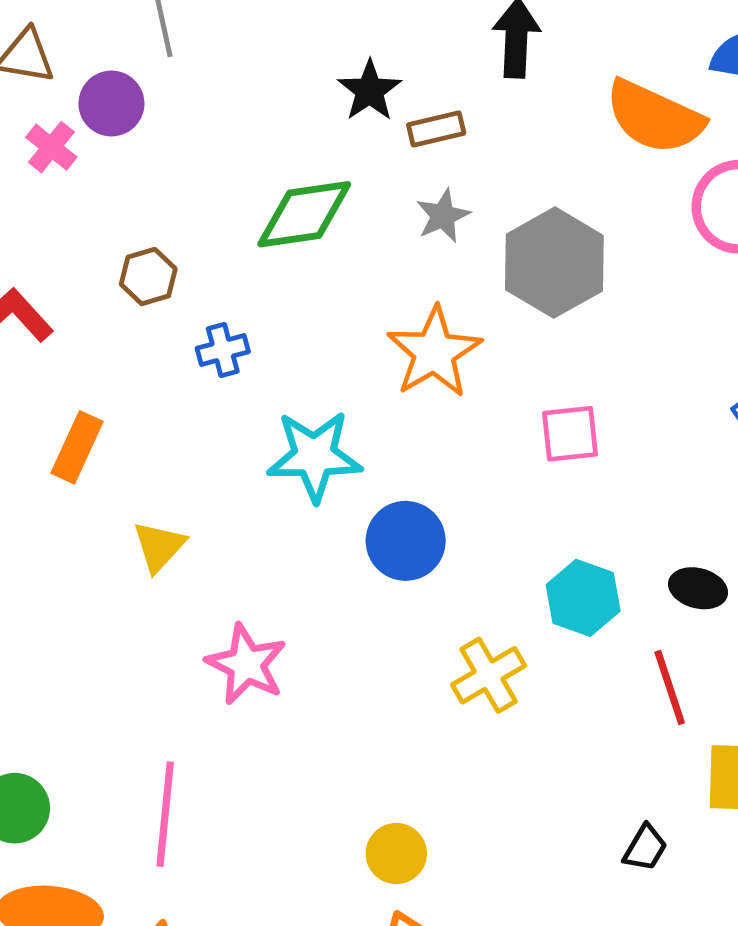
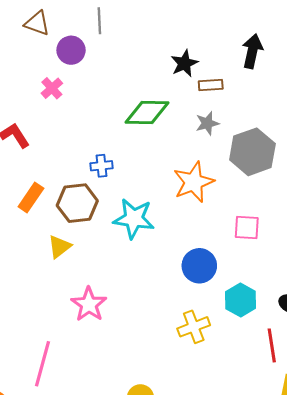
pink cross: (51, 147) -> (52, 88), moved
brown hexagon: (148, 277) -> (77, 203), moved, size x1.6
blue circle: (406, 541) -> (199, 266), moved

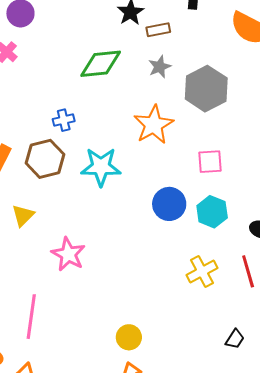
yellow triangle: (59, 247) -> (23, 215), moved
cyan hexagon: (241, 300) -> (212, 212), moved
yellow cross: (194, 327) -> (202, 272), moved

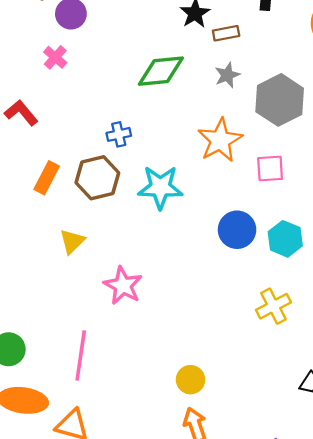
pink square: (210, 162) -> (270, 169), moved

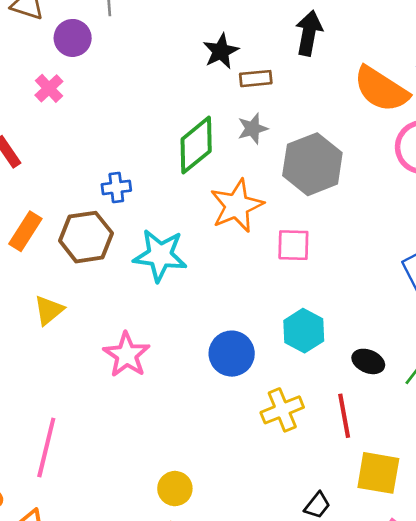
green diamond: (161, 71) -> (196, 145), moved, turned -39
blue circle: (237, 230) -> (232, 354), moved
pink star: (123, 286) -> (127, 355), moved

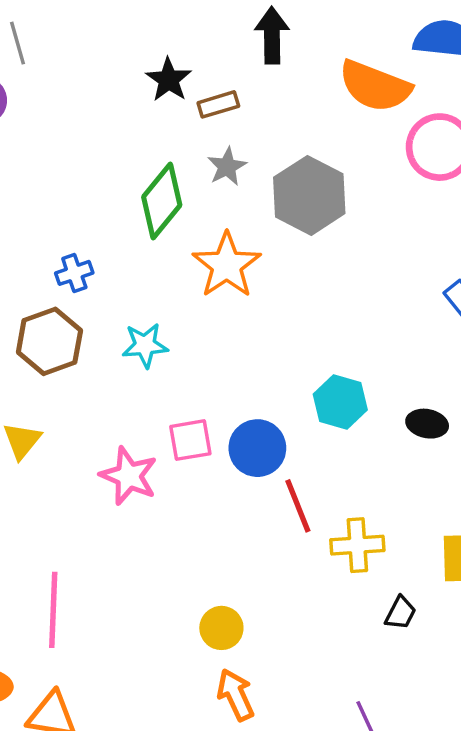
pink square: (293, 245) -> (190, 440), moved
cyan star: (160, 255) -> (145, 345), size x0.7
yellow cross: (282, 410) -> (357, 545), moved, turned 30
red line: (344, 416) -> (298, 506), moved

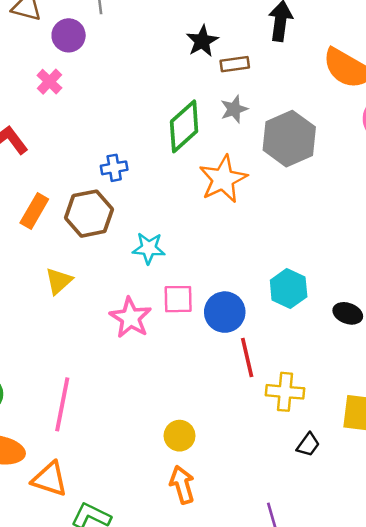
cyan star: (145, 345) -> (149, 248), moved

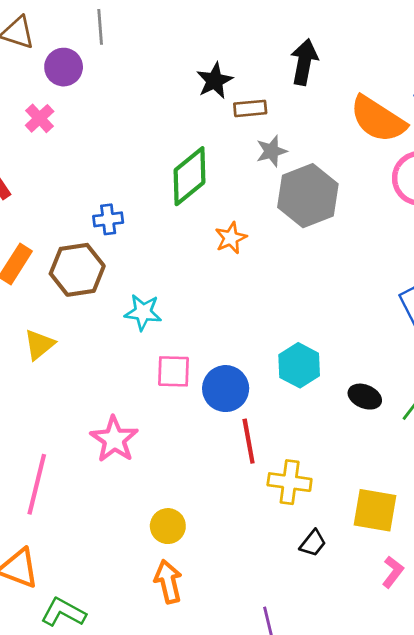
gray star: (234, 109) -> (272, 151), moved
orange star: (223, 179) -> (231, 238), size x0.6
pink star: (130, 318) -> (114, 439), moved

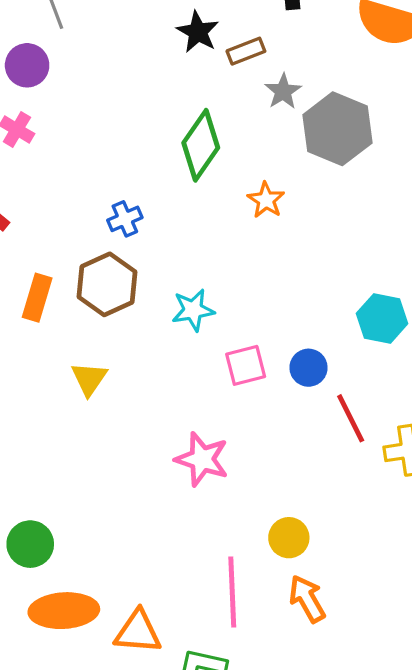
blue circle: (226, 389) -> (309, 368), size x0.7
pink line: (37, 484) -> (232, 592), moved

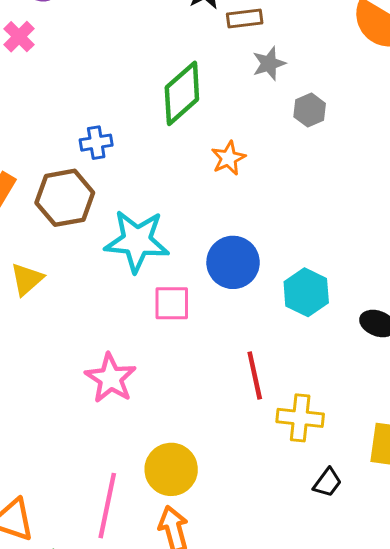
gray hexagon: (337, 129) -> (310, 110), size x0.5
cyan star: (193, 310) -> (137, 241), size x1.6
blue circle: (309, 368) -> (233, 262), moved, size x1.5
yellow circle: (289, 538) -> (171, 469), size x1.4

